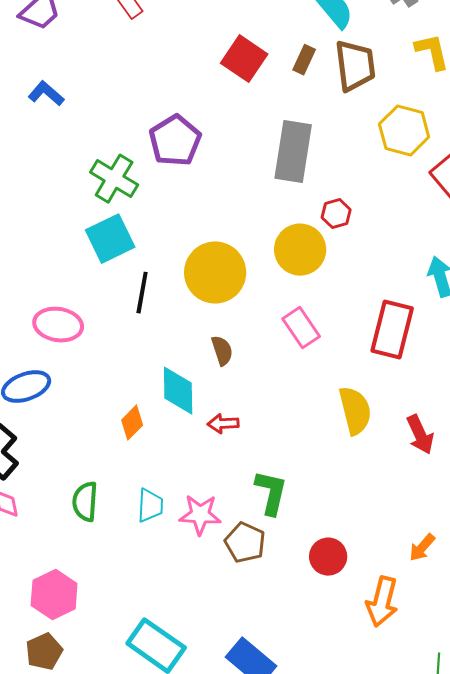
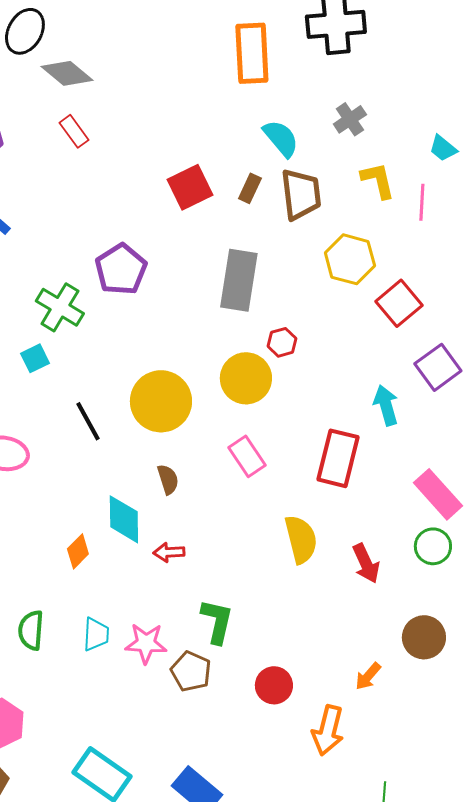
red square: (244, 59) -> (190, 187), turned 30
cyan square: (110, 239) -> (35, 358), moved, size x0.6
black line: (142, 293) -> (88, 421), turned -39

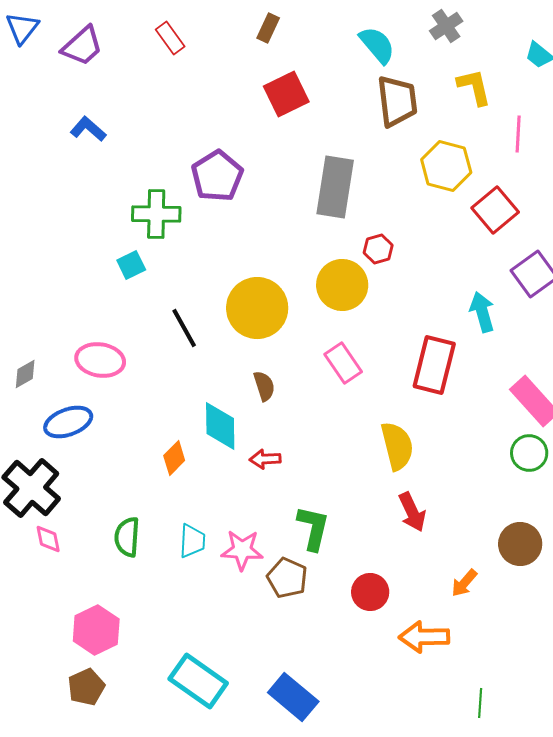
brown rectangle: (250, 188) -> (268, 28), moved
pink line: (422, 202) -> (518, 134), moved
green cross: (60, 307) -> (156, 214), turned -30
red arrow: (366, 563) -> (412, 512), moved
orange arrow: (328, 730) -> (424, 637), turned 75

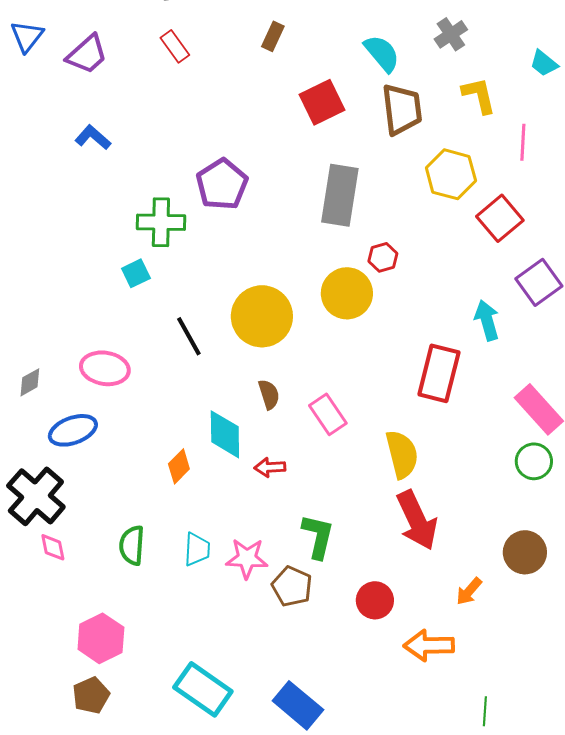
red square: (286, 94) -> (322, 102), moved
pink rectangle: (343, 363) -> (328, 414), moved
red arrow: (412, 512) -> (417, 520), size x1.5

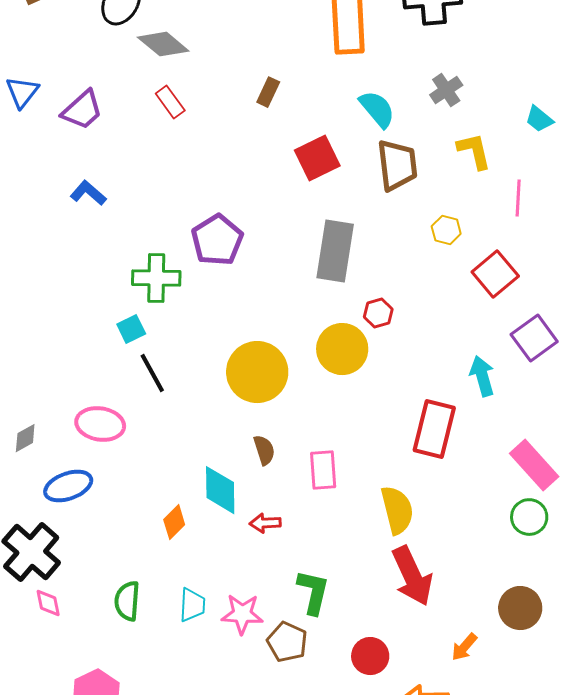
yellow hexagon: (451, 174) -> (446, 230), size x0.6
black line: (189, 336) -> (152, 373), moved
pink rectangle: (328, 414) -> (323, 470), turned 30

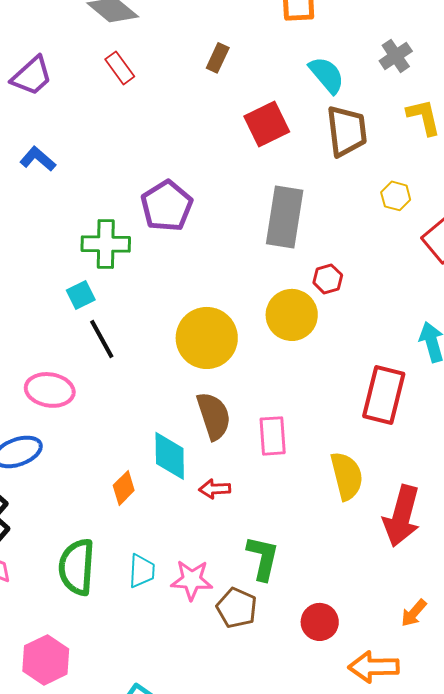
brown semicircle: (264, 450) -> (214, 416), size x1.6
red arrow: (412, 576) -> (402, 516), moved, turned 40
green semicircle: (127, 601) -> (77, 567), size x1.4

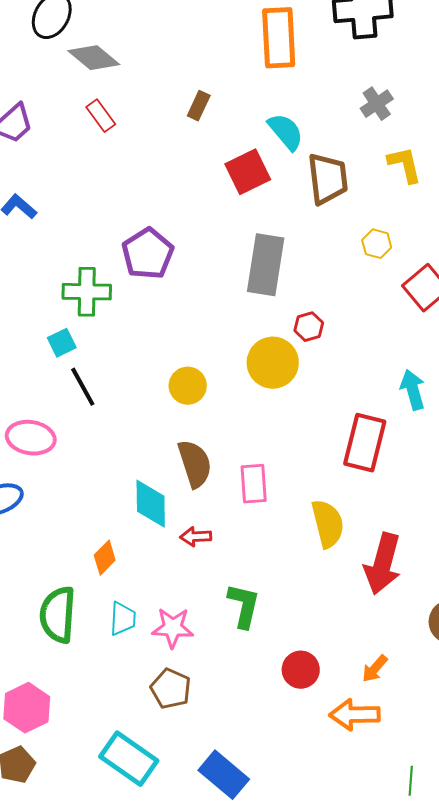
cyan semicircle: (327, 75) -> (286, 132), moved
yellow circle: (207, 338) -> (188, 386), size x0.6
orange diamond: (124, 488) -> (105, 558), moved
brown pentagon: (237, 608) -> (171, 689), moved
orange arrow: (414, 613) -> (375, 669), moved

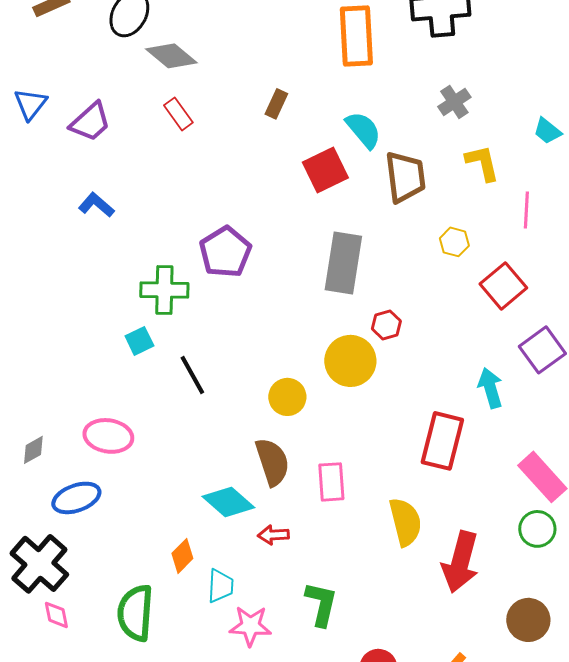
yellow circle: (188, 386) -> (287, 397), moved
black line: (83, 387) -> (192, 375), moved
cyan diamond: (151, 504) -> (228, 502), turned -48
cyan trapezoid: (123, 619) -> (220, 586), moved

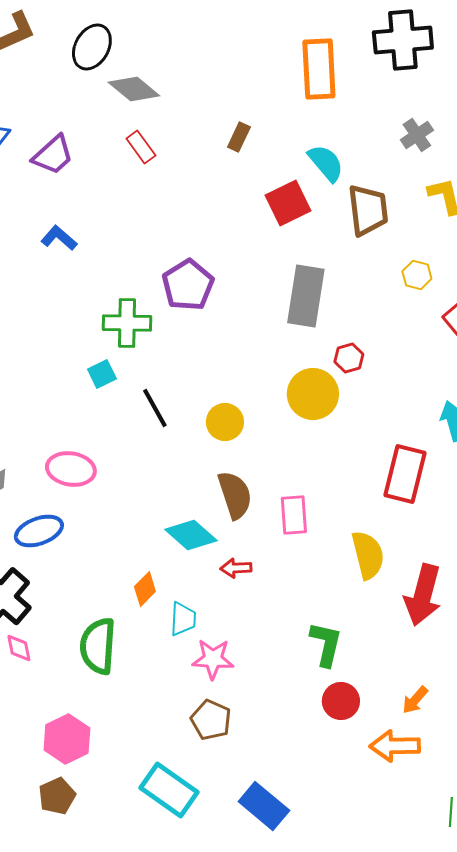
yellow circle: (287, 397) -> (225, 422), moved
green L-shape: (321, 604) -> (326, 644), moved

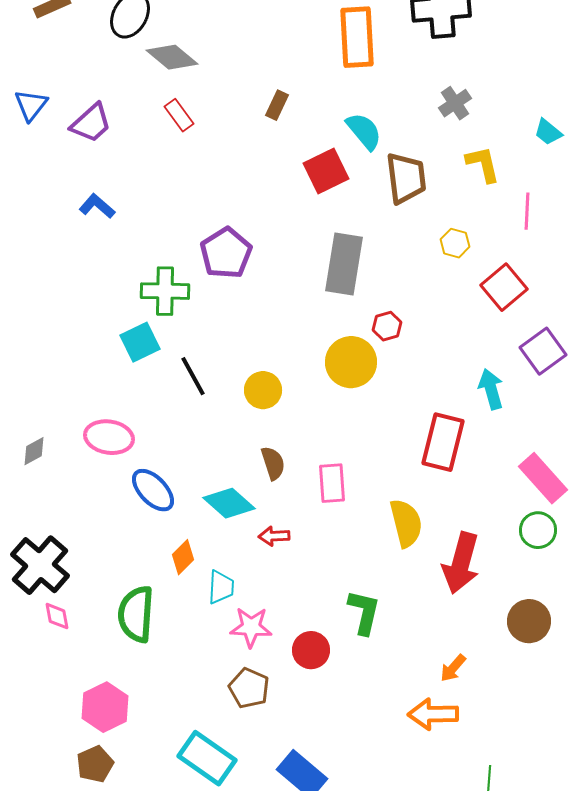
cyan square: (102, 374) -> (140, 342), size x1.4
brown semicircle: (235, 495) -> (273, 463), size x0.7
blue ellipse: (39, 531) -> (153, 490), moved, turned 66
red circle: (341, 701) -> (311, 650), moved

